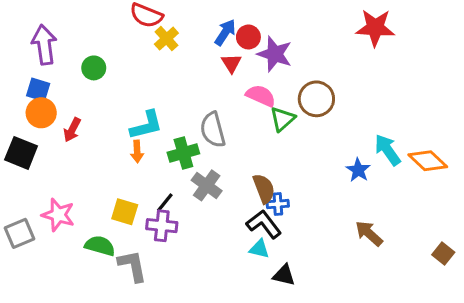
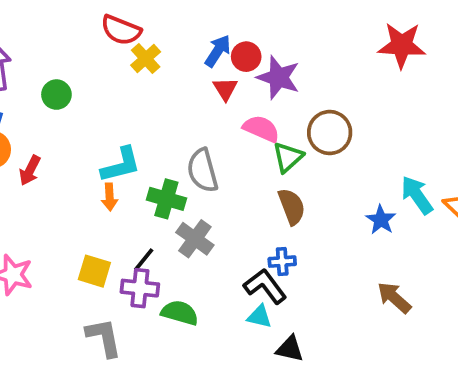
green cross: (183, 153) -> (166, 199), turned 32
brown semicircle: (264, 189) -> (292, 206), moved
green semicircle: (100, 246) -> (180, 313), moved

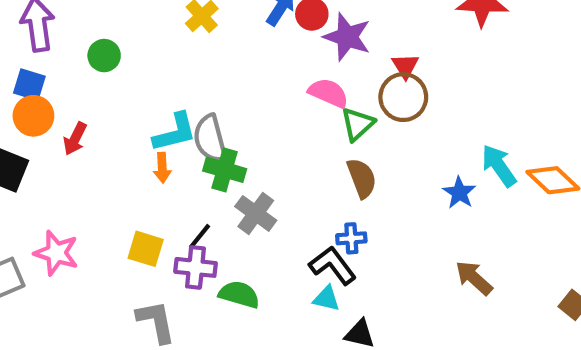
red triangle: (225, 89) -> (405, 66), moved
gray semicircle: (203, 170) -> (210, 139), moved

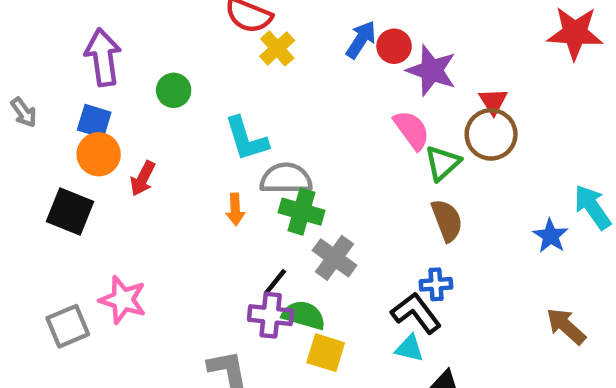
pink semicircle: (328, 93) -> (412, 130), turned 30
cyan L-shape: (175, 132) -> (246, 139), moved, turned 87
gray semicircle: (210, 139) -> (286, 179), turned 105
yellow square: (146, 249) -> (326, 353), moved
green semicircle: (239, 294) -> (304, 315), moved

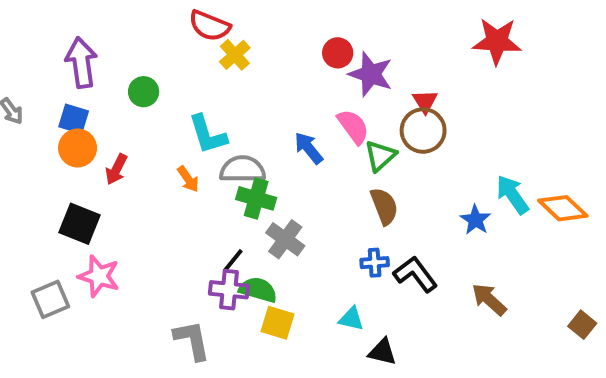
blue arrow: (361, 40) -> (309, 148), moved, turned -72
orange arrow: (235, 209) -> (188, 179), moved, turned -32
black square: (70, 212) -> (79, 224), moved
black L-shape: (416, 313) -> (415, 274), moved

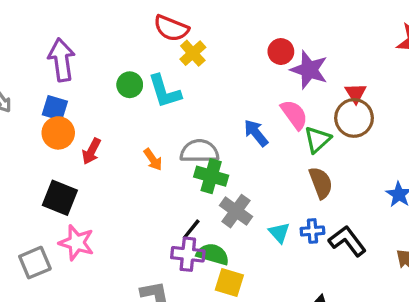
green circle: (144, 92) -> (130, 85), moved
cyan L-shape: (208, 134) -> (165, 91), moved
cyan triangle: (351, 319) -> (279, 233), moved, turned 35

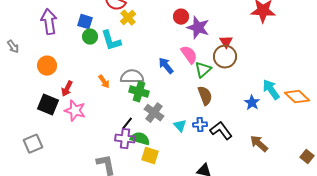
blue square: (55, 108) -> (85, 22), moved
red arrow: (91, 151) -> (67, 89), moved
pink star: (76, 243) -> (75, 111), moved

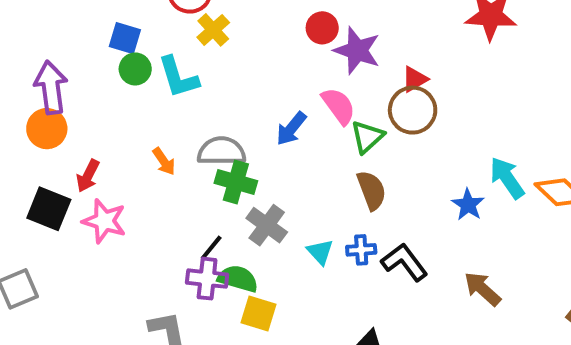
purple arrow: (49, 22) -> (51, 87), moved
red triangle: (226, 42) -> (415, 79), turned 32
blue arrow: (166, 66) -> (291, 129), turned -102

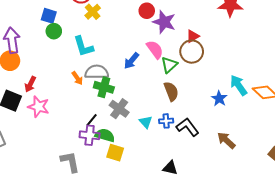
cyan L-shape: (178, 77) -> (83, 46), moved
orange arrow: (164, 161) -> (77, 78), moved

